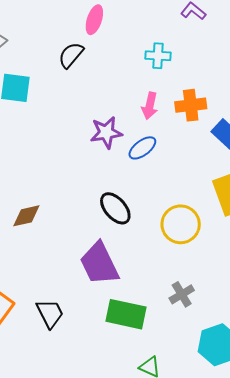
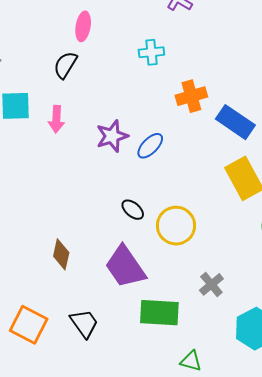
pink arrow: (150, 106) -> (56, 119), moved
black ellipse: (115, 208) -> (133, 210), size x0.7
brown diamond: (26, 216) -> (61, 254), moved, turned -56
yellow circle: (181, 224) -> (176, 226), moved

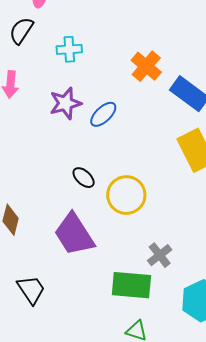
cyan cross: (151, 52) -> (69, 49), moved
orange cross: (191, 96) -> (146, 66), turned -36
green rectangle: (159, 313) -> (131, 285), moved

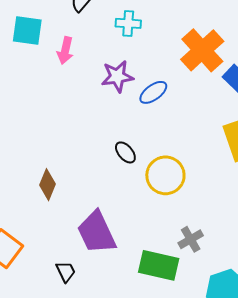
orange cross: (146, 66) -> (202, 50), size x1.4
purple trapezoid: (74, 234) -> (97, 232), moved
black trapezoid: (31, 290) -> (66, 272), moved, size x0.7

